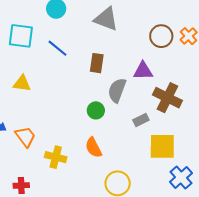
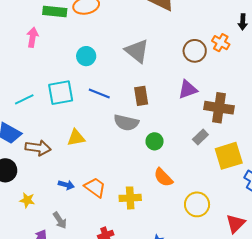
gray triangle: (106, 19) -> (137, 51), turned 36
gray semicircle: (117, 90) -> (126, 123), moved, turned -80

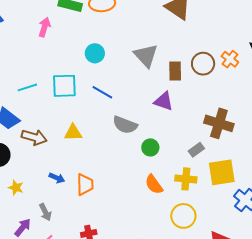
purple triangle: (188, 89) -> (164, 101), moved, turned 30
brown rectangle: (141, 96) -> (175, 71), moved
orange trapezoid: (95, 187) -> (85, 185), turned 45
yellow cross: (130, 198) -> (186, 179), moved

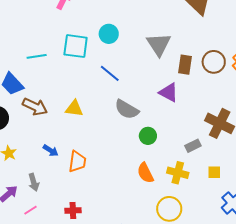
cyan square: (64, 86) -> (76, 46), moved
yellow square: (222, 172) -> (214, 172), size x0.5

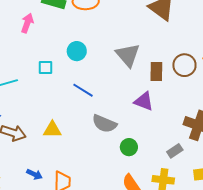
cyan square: (76, 46) -> (45, 67), size x0.6

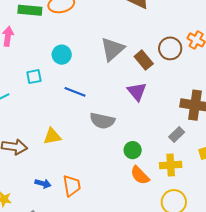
gray triangle: (128, 55) -> (112, 49), turned 40
brown rectangle: (156, 72) -> (144, 60), turned -30
purple triangle: (144, 101) -> (137, 92), turned 40
green circle: (129, 147) -> (133, 150), moved

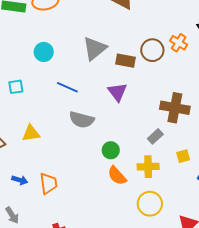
brown rectangle: (144, 60) -> (125, 61), turned -42
cyan square: (34, 77) -> (16, 87), moved
blue line: (75, 92) -> (67, 87), moved

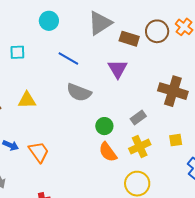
gray rectangle: (155, 136) -> (138, 118), moved
yellow cross: (148, 167) -> (140, 147), turned -30
orange trapezoid: (48, 183) -> (39, 152), turned -35

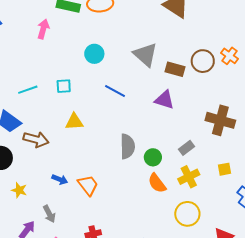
gray triangle: (100, 23) -> (145, 55), turned -44
purple triangle: (118, 69) -> (164, 100), turned -40
gray semicircle: (79, 92) -> (127, 146), moved, turned -110
yellow triangle: (27, 100) -> (74, 122), moved

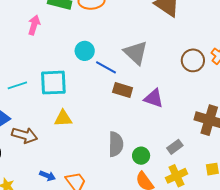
brown rectangle: (175, 69) -> (123, 90), moved
cyan square: (64, 86) -> (53, 83), size x1.8
blue line: (115, 91) -> (106, 67), moved

